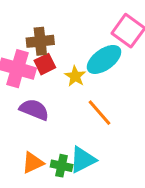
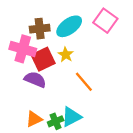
cyan ellipse: (104, 59) -> (69, 26), moved
red square: (45, 64) -> (43, 59), moved, size x1.5
green cross: (62, 166) -> (56, 121), turned -35

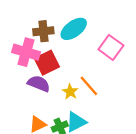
pink square: (105, 21) -> (111, 47), moved
yellow star: (66, 55) -> (70, 92), moved

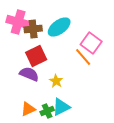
pink cross: (26, 52) -> (18, 22), moved
orange line: (89, 86) -> (83, 57), moved

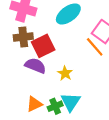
brown cross: (33, 29) -> (23, 37), moved
cyan triangle: (61, 107) -> (71, 102), turned -30

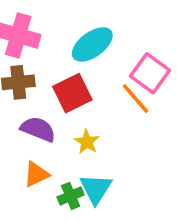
red square: (43, 46) -> (72, 93), moved
orange triangle: (34, 104) -> (36, 174), moved

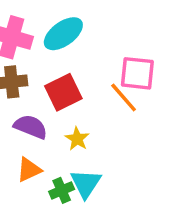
cyan ellipse: (92, 44) -> (63, 34), moved
pink square: (150, 73) -> (137, 73), turned -30

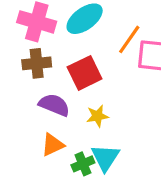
orange line: (124, 97) -> (129, 39), moved, turned 76
yellow star: (77, 139) -> (97, 116), turned 30

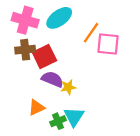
red square: (85, 73) -> (44, 56), moved
purple semicircle: (54, 105) -> (52, 79), moved

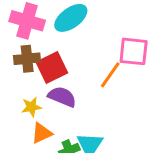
orange line: (91, 33) -> (110, 75), moved
yellow star: (68, 87) -> (31, 107), moved

